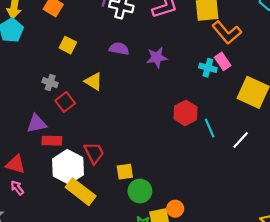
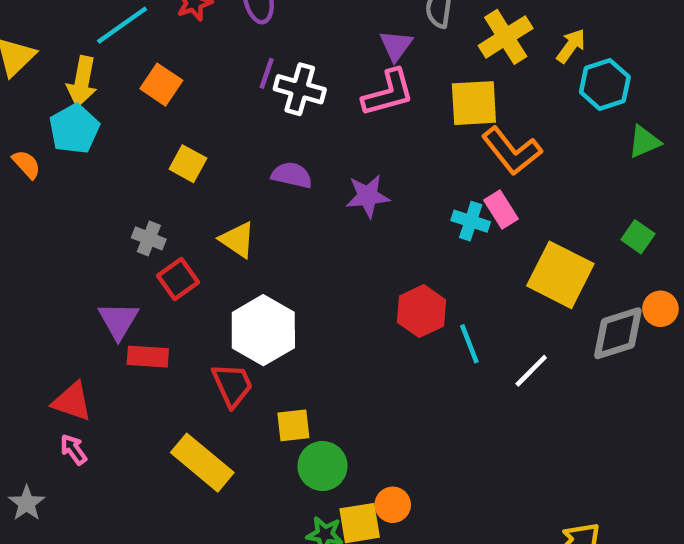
purple triangle: (37, 124) -> (118, 321), turned -50
white hexagon: (68, 167) -> (263, 330), moved

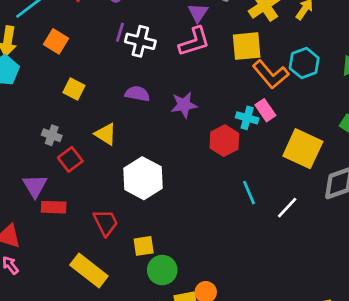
cyan hexagon: (605, 84) -> (304, 63), moved
red hexagon: (421, 311) -> (224, 141), moved
white hexagon: (263, 330) -> (143, 178), moved

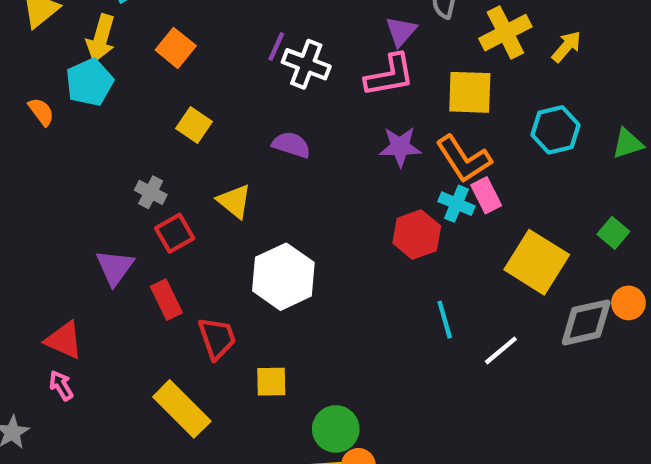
orange L-shape: (271, 74) -> (464, 159), moved
purple star: (184, 105) -> (400, 147), moved
red rectangle: (54, 207) -> (166, 300), moved, turned 55
green circle: (162, 270) -> (336, 429), moved

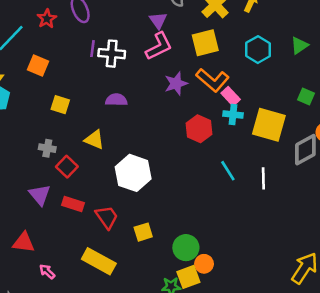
cyan cross: (457, 204) -> (233, 114), moved
red rectangle: (166, 300) -> (73, 204), turned -30
white line: (501, 350) -> (263, 178), turned -35
pink arrow: (61, 385) -> (47, 272), moved

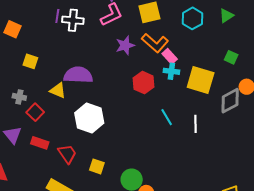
purple semicircle: (116, 100) -> (78, 75), moved, size x1.6
yellow square: (143, 232) -> (97, 166), turned 35

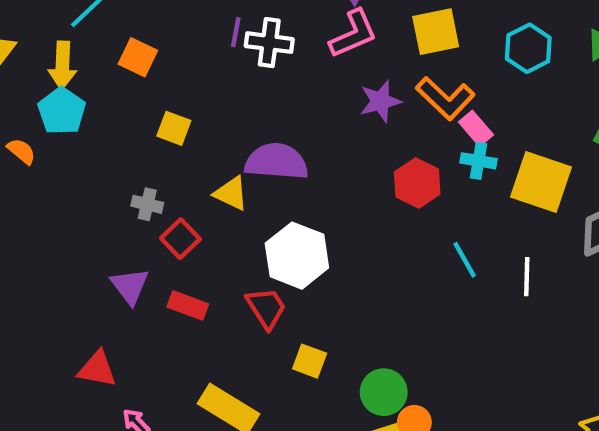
red trapezoid: (67, 154) -> (266, 308), moved

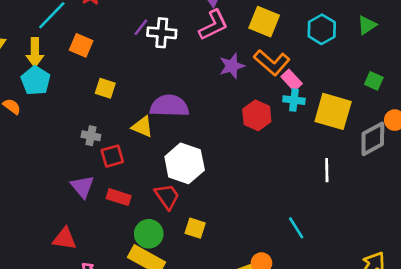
purple line: (236, 32) -> (141, 27), turned 30
yellow square: (436, 32) -> (264, 22), turned 36
red square: (180, 239) -> (112, 156), turned 30
cyan line: (465, 260) -> (296, 228), moved
green circle: (384, 392) -> (149, 234), moved

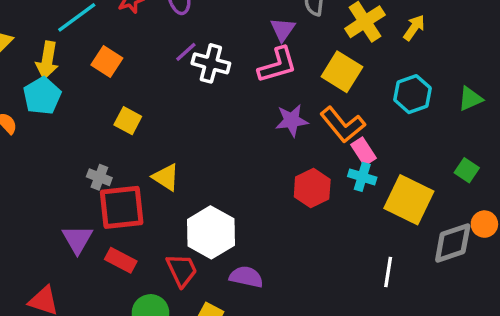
purple semicircle: (169, 106) -> (246, 277), moved, size x0.7
red square: (112, 156) -> (122, 207), size x1.6

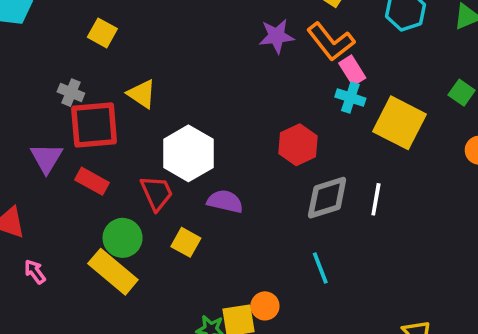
red hexagon: (312, 188) -> (298, 145), moved
gray diamond: (453, 243) -> (327, 198), moved

